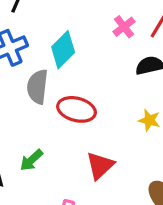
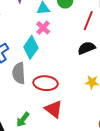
pink cross: (124, 27) -> (43, 28), moved
red triangle: (100, 166) -> (54, 109), moved, turned -30

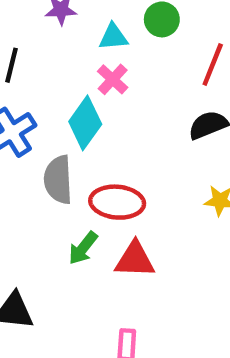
red triangle: (54, 109) -> (135, 260), turned -36
green arrow: (23, 120) -> (83, 248), moved

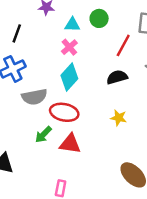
cyan diamond: (85, 123) -> (69, 77), moved
gray semicircle: (58, 180) -> (34, 97), turned -105

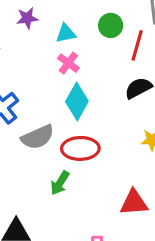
green circle: (99, 18) -> (111, 25), moved
red triangle: (70, 144) -> (134, 203), moved

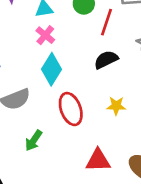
red ellipse: (80, 148) -> (71, 109), moved, turned 68

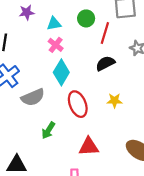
red triangle: (98, 160) -> (89, 147), moved

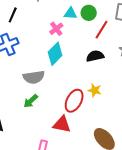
cyan triangle: (54, 24) -> (70, 13), moved
gray semicircle: (33, 97) -> (34, 77), moved
red ellipse: (78, 104) -> (74, 101), moved, turned 35

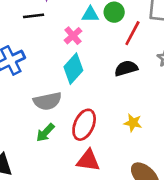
black line: (13, 15) -> (34, 16), moved, turned 63
yellow star: (95, 90) -> (133, 123), moved
red ellipse: (74, 101) -> (84, 125), moved

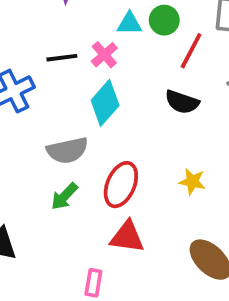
black line: (34, 16) -> (62, 58), moved
black semicircle: (126, 68) -> (182, 102), turned -145

